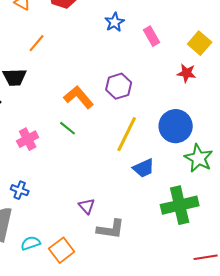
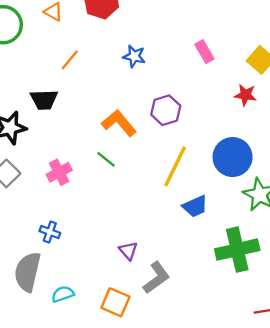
blue star: (115, 22) -> (134, 56), moved, turned -30
gray L-shape: (111, 229) -> (156, 278), turned -44
orange square: (62, 250) -> (115, 302), moved, turned -30

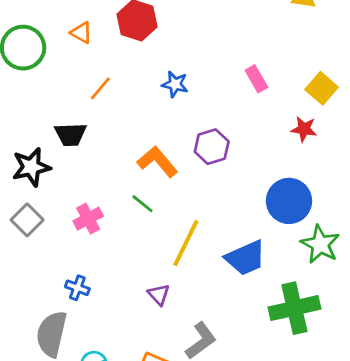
yellow line: (175, 166) -> (186, 243), moved
blue trapezoid: (195, 206) -> (246, 258), size x1.4
purple triangle: (128, 251) -> (159, 295), moved

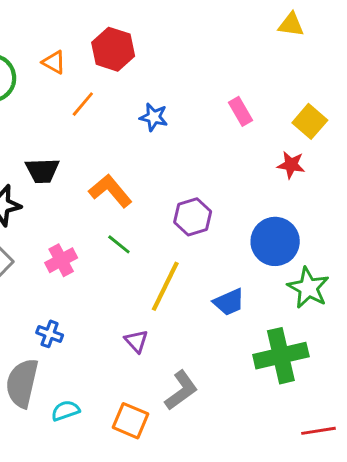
orange line: (100, 88) -> (83, 104), moved
purple hexagon: (212, 147) -> (193, 217), moved
orange L-shape: (157, 162) -> (110, 191), moved
blue trapezoid: (246, 258) -> (229, 302), size x0.7

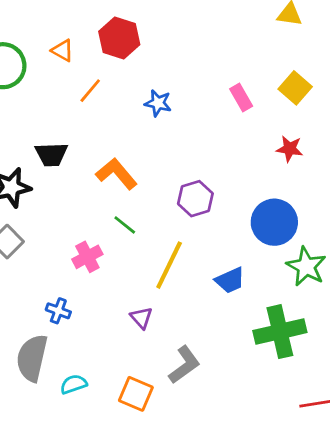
yellow square: (310, 121) -> (295, 88), moved
pink cross: (61, 260) -> (87, 257), moved

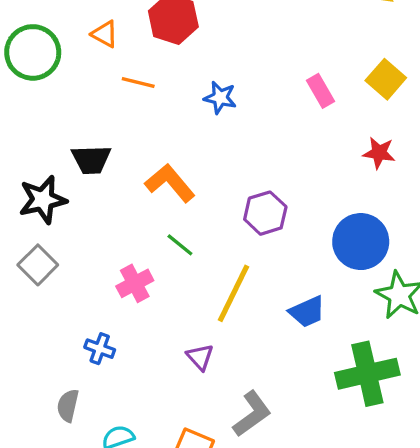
orange line: (90, 91) -> (138, 83), turned 64
gray semicircle: (32, 358) -> (68, 406), size x0.6

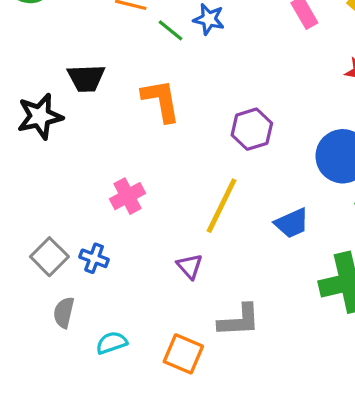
orange L-shape: (170, 183) -> (161, 100), turned 30
green line: (180, 245) -> (171, 30), moved
gray square: (38, 265) -> (49, 257), moved
gray L-shape: (252, 414) -> (239, 320), turned 33

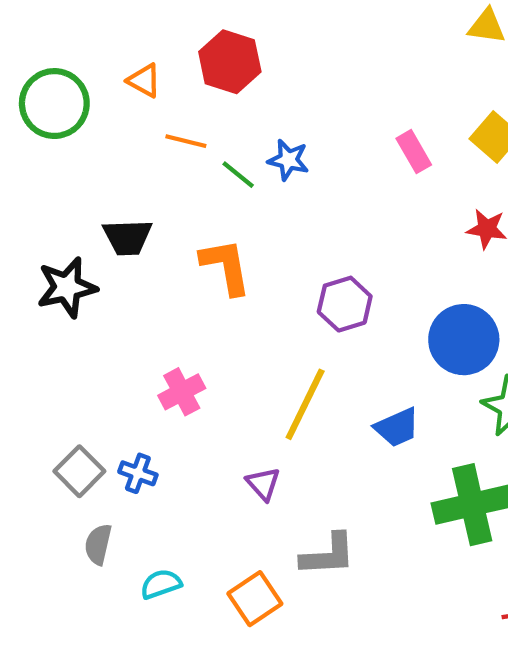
orange square: (183, 354) -> (255, 599), turned 33

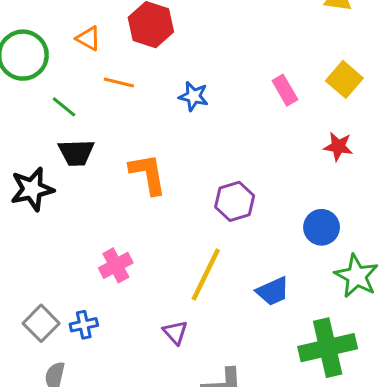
green line: (238, 175) -> (64, 107), moved
blue circle: (464, 340) -> (322, 227), size x0.7
blue cross: (138, 473) -> (84, 325), turned -32

